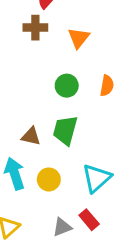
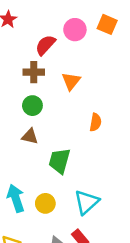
green circle: (67, 86) -> (32, 106), moved
brown triangle: (31, 136) -> (30, 136), moved

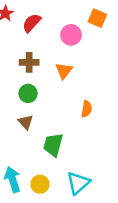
pink circle: (75, 30) -> (71, 35), moved
red semicircle: (45, 45) -> (32, 23), moved
brown triangle: (30, 136) -> (26, 122), turned 35

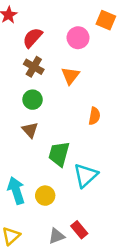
red semicircle: (32, 23) -> (33, 38), moved
brown cross: (29, 62) -> (34, 67), turned 30
cyan triangle: (78, 183) -> (86, 175), moved

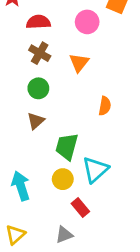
red semicircle: (33, 38) -> (38, 22), turned 45
brown triangle: (30, 130) -> (36, 121), turned 30
yellow circle: (45, 196) -> (63, 179), moved
red rectangle: (79, 230) -> (80, 208), moved

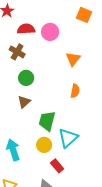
pink circle: (87, 22) -> (50, 32), moved
brown cross: (40, 53) -> (17, 52), moved
orange triangle: (79, 63) -> (73, 59), moved

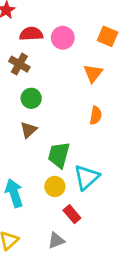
orange square: (84, 15) -> (108, 36), moved

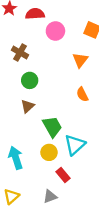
red semicircle: (31, 34) -> (35, 14), moved
orange semicircle: (96, 115) -> (82, 94), turned 144
green trapezoid: (59, 155) -> (52, 127), turned 135

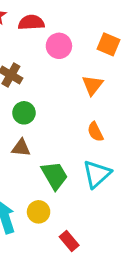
brown triangle: (28, 106) -> (21, 148), turned 48
cyan triangle: (75, 145) -> (97, 174), moved
yellow circle: (49, 152) -> (39, 212), moved

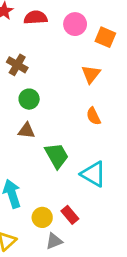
pink circle: (59, 46) -> (75, 24), moved
cyan triangle: (97, 174) -> (93, 174), moved, turned -48
yellow circle: (39, 212) -> (42, 217), moved

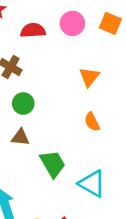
red semicircle: (36, 17) -> (33, 30), moved
orange square: (105, 37) -> (110, 23), moved

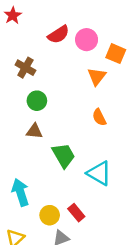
pink circle: (72, 23) -> (87, 40), moved
orange square: (110, 23) -> (116, 54), moved
red semicircle: (33, 30) -> (59, 35), moved, turned 150

